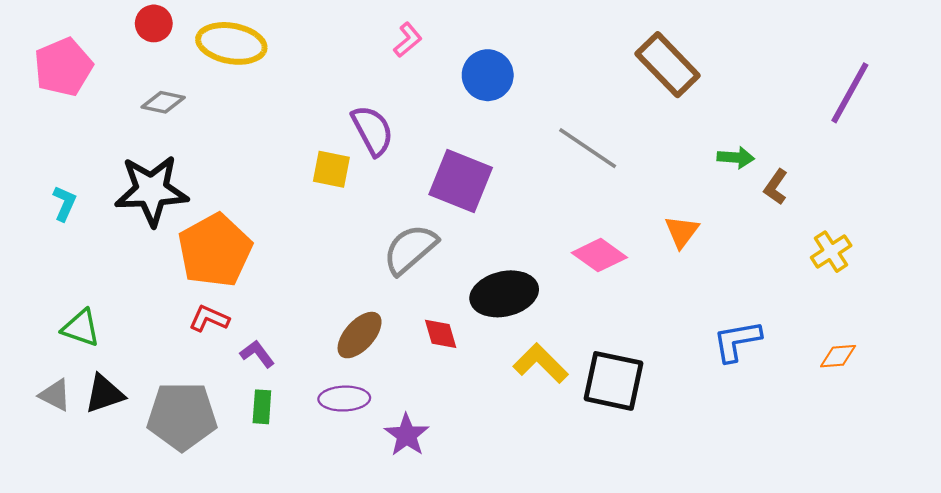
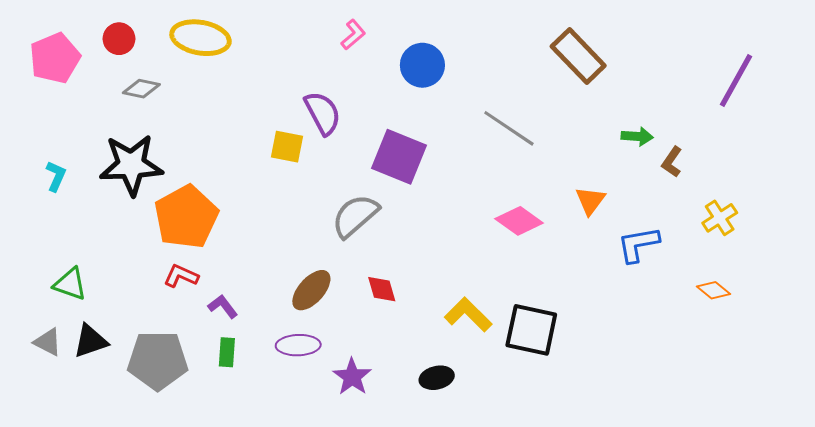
red circle: (154, 23) -> (119, 39), moved
black ellipse: (504, 294) -> (437, 378), moved, size x0.6
blue L-shape: (737, 341) -> (638, 244), moved
orange diamond: (838, 356) -> (714, 290), moved, turned 44

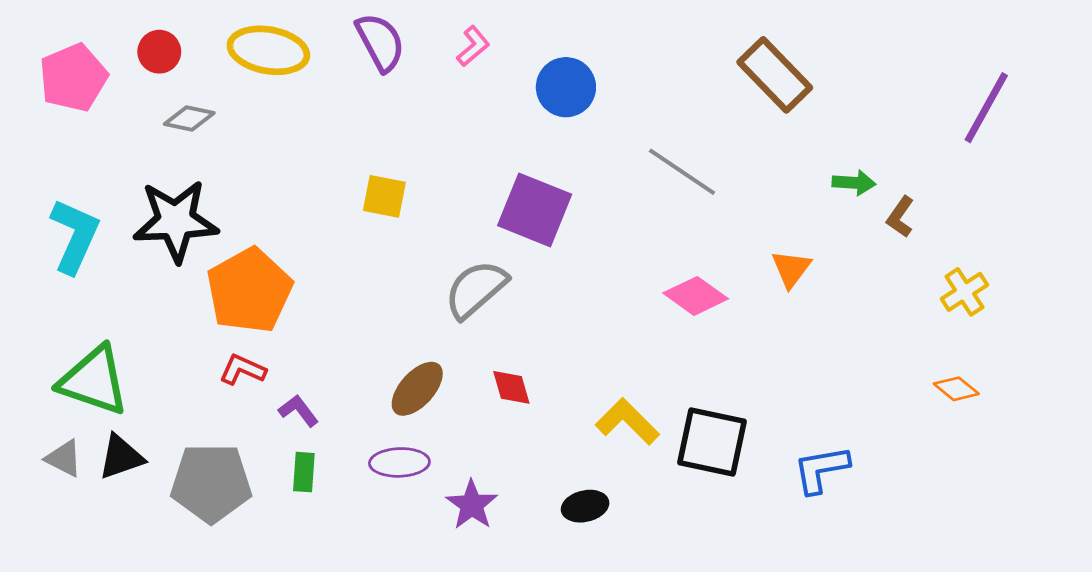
purple semicircle: (323, 113) -> (380, 42), moved
cyan L-shape: (56, 176) -> (75, 236), size x1.8
blue L-shape: (638, 244) -> (821, 469), moved
green triangle: (70, 284) -> (94, 381), size x1.6

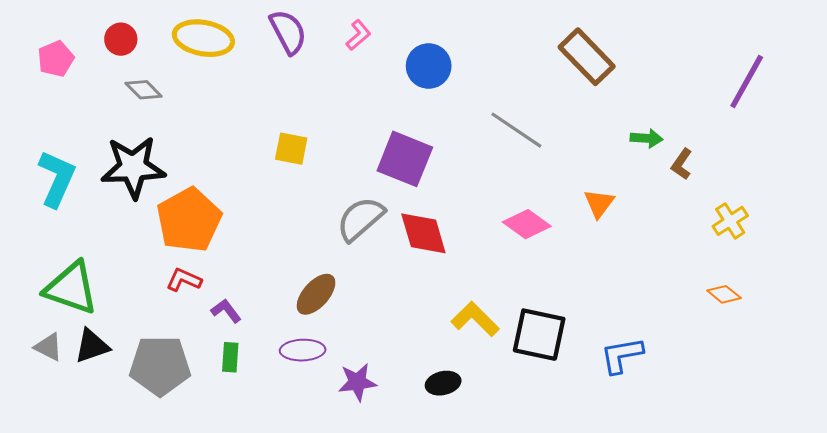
pink pentagon: (73, 78) -> (56, 59), size x0.7
gray diamond: (189, 119) -> (144, 90), turned 33
red diamond: (511, 387) -> (423, 233), moved, size x1.6
purple star: (472, 505) -> (357, 382), turned 30

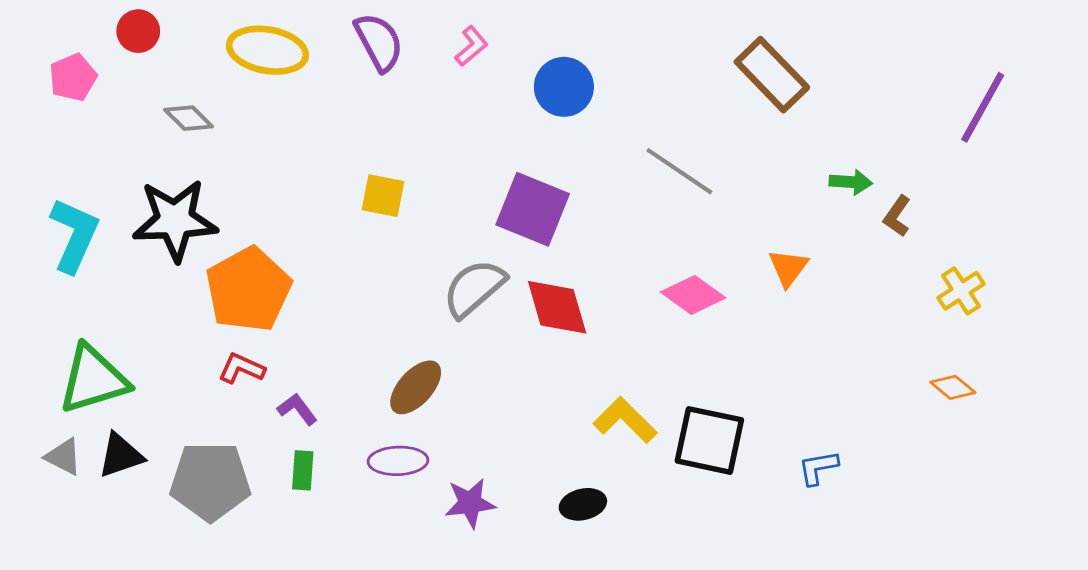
red circle: (121, 39) -> (138, 31), moved
green triangle: (71, 288) -> (93, 379), turned -36
blue L-shape: (622, 355) -> (818, 468), size x0.7

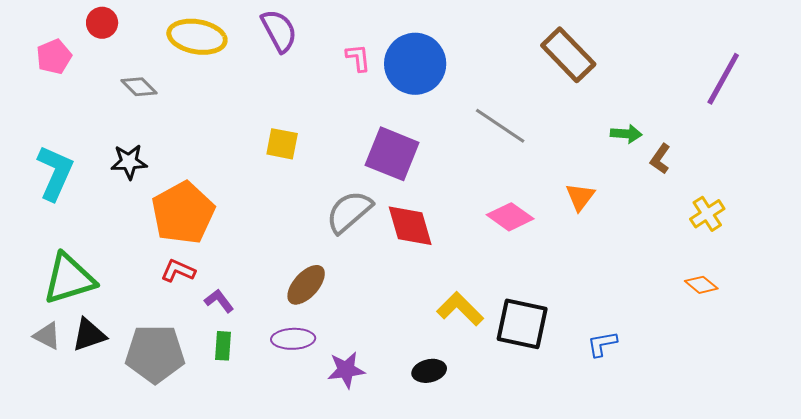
pink L-shape: (471, 46) -> (358, 58), moved, turned -56
blue circle: (564, 87) -> (415, 64), size x1.4
black star: (175, 220) -> (129, 162), size x0.6

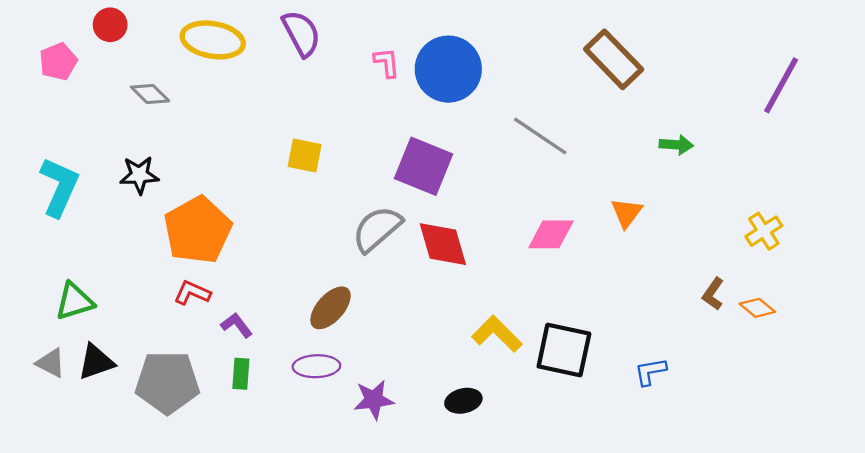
brown L-shape: (660, 159) -> (713, 294), moved
pink diamond: (510, 217) -> (551, 234), turned -36
green triangle: (69, 279) -> (74, 301), size x0.7

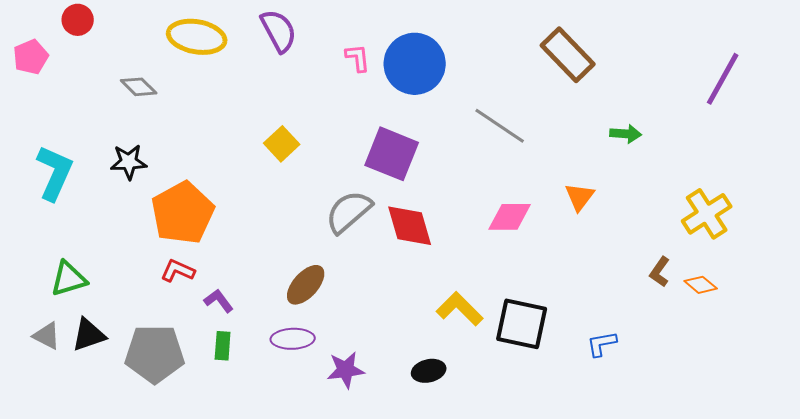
red circle: (110, 25) -> (78, 20), moved
pink pentagon: (58, 62) -> (31, 57), moved
yellow square: (305, 156) -> (282, 144), turned 36
yellow cross: (764, 231) -> (707, 214), size x1.4

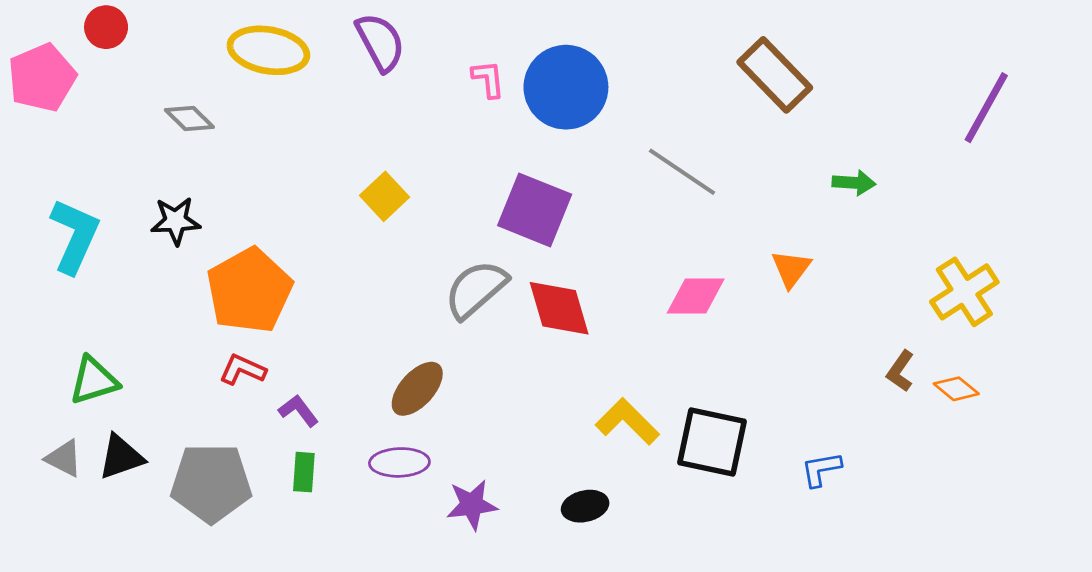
pink pentagon: (31, 57) -> (42, 78), size x1.4

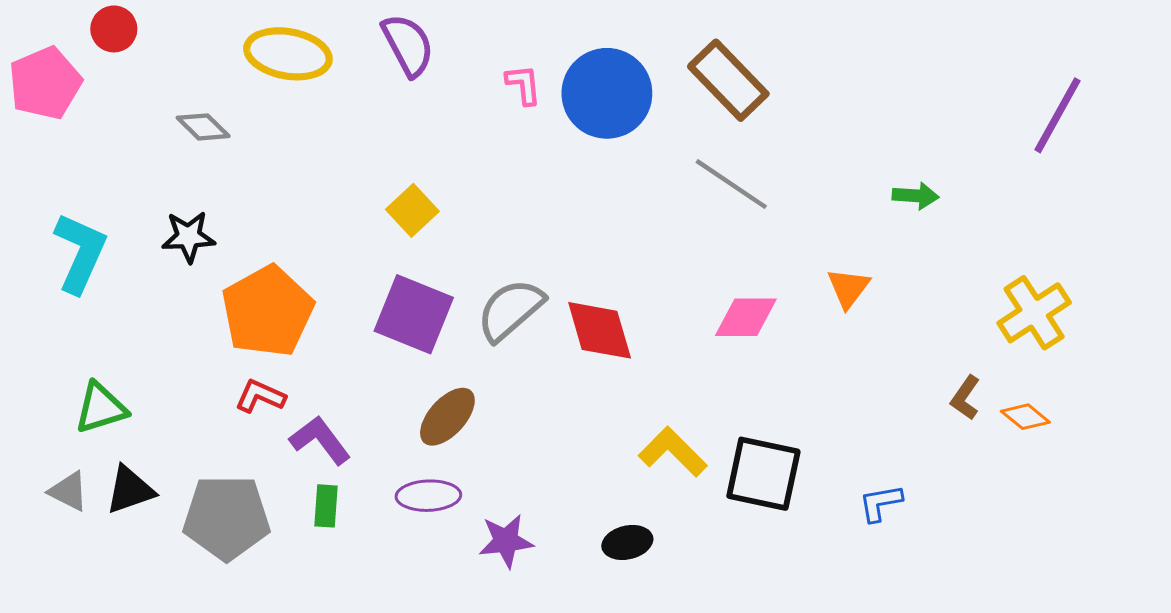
brown rectangle: (775, 75) -> (728, 80), moved
purple square: (535, 210) -> (414, 314), moved
purple L-shape: (298, 411) -> (320, 440), size x1.4

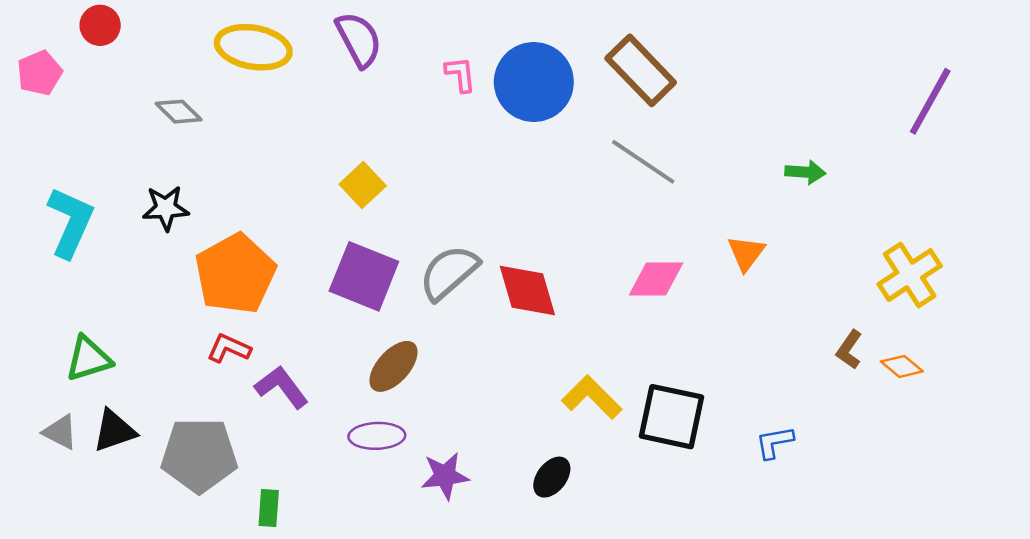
pink pentagon: (45, 83) -> (40, 73), size x0.7
green rectangle: (326, 506) -> (269, 508), moved
black ellipse: (627, 542) -> (552, 477), turned -39

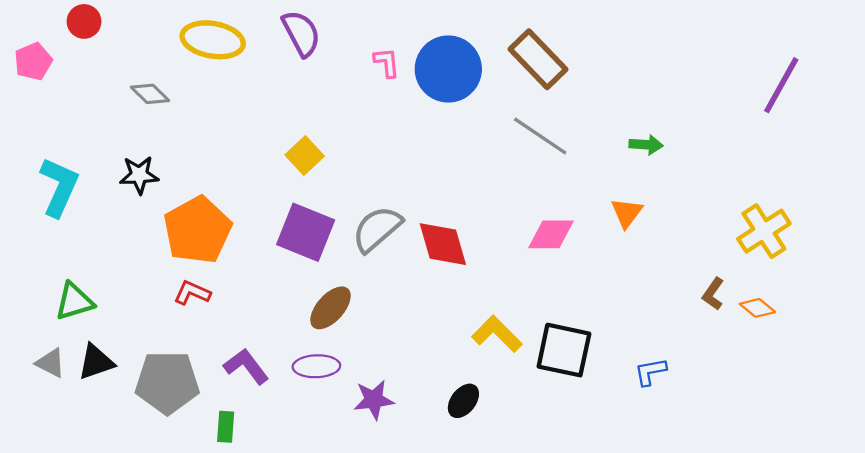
green arrow: (805, 172) -> (646, 145), moved
purple L-shape: (282, 387) -> (246, 366), moved

